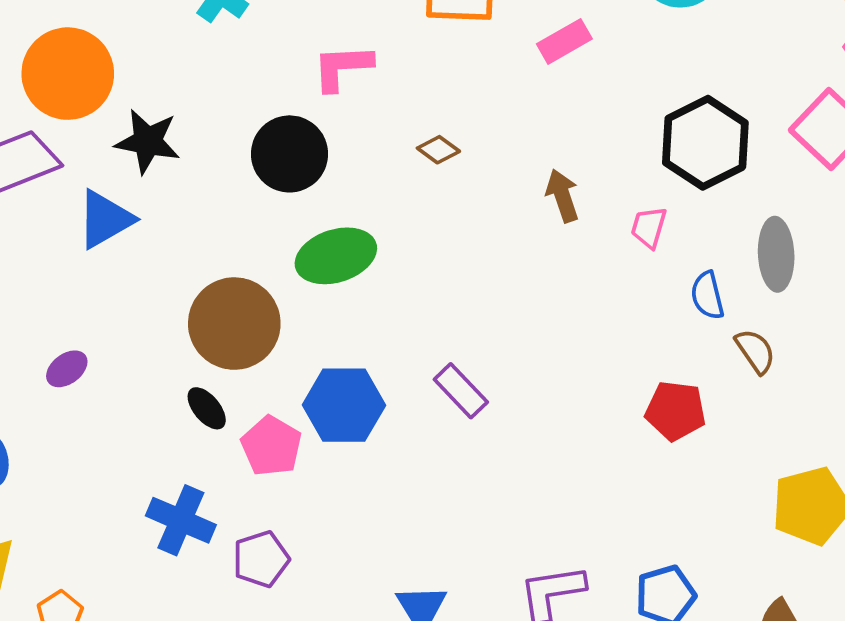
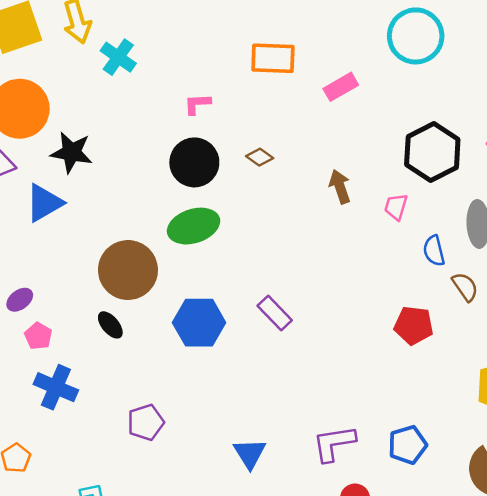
pink L-shape: (342, 67) -> (197, 104), size x0.7
black circle: (289, 154) -> (194, 162), moved
pink pentagon: (271, 446) -> (38, 336), moved, size x0.7
blue cross: (181, 520) -> (56, 387), moved

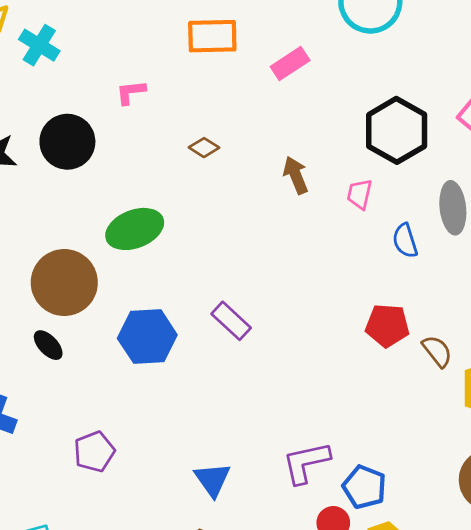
black circle: (194, 162) -> (67, 142), moved
brown semicircle: (465, 287) -> (437, 351), moved
blue pentagon: (408, 445) -> (364, 487), moved, turned -30

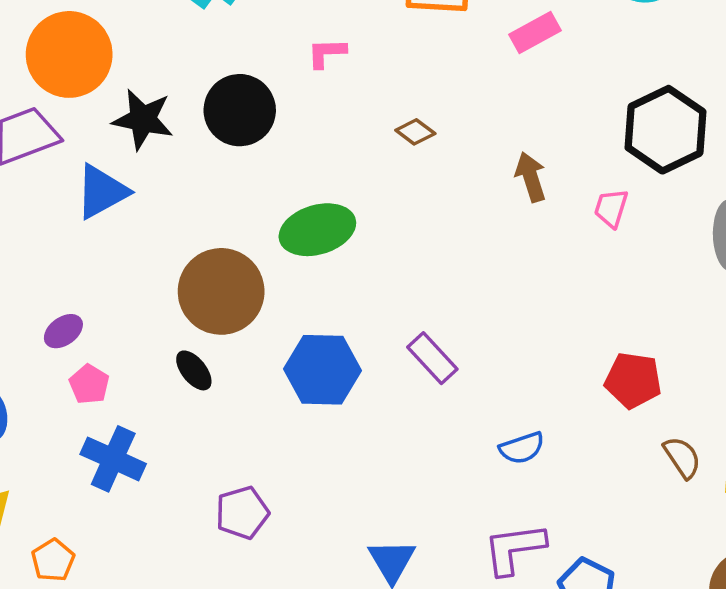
blue semicircle: (405, 241) -> (522, 448), moved, turned -96
brown semicircle: (437, 351) -> (682, 457), moved

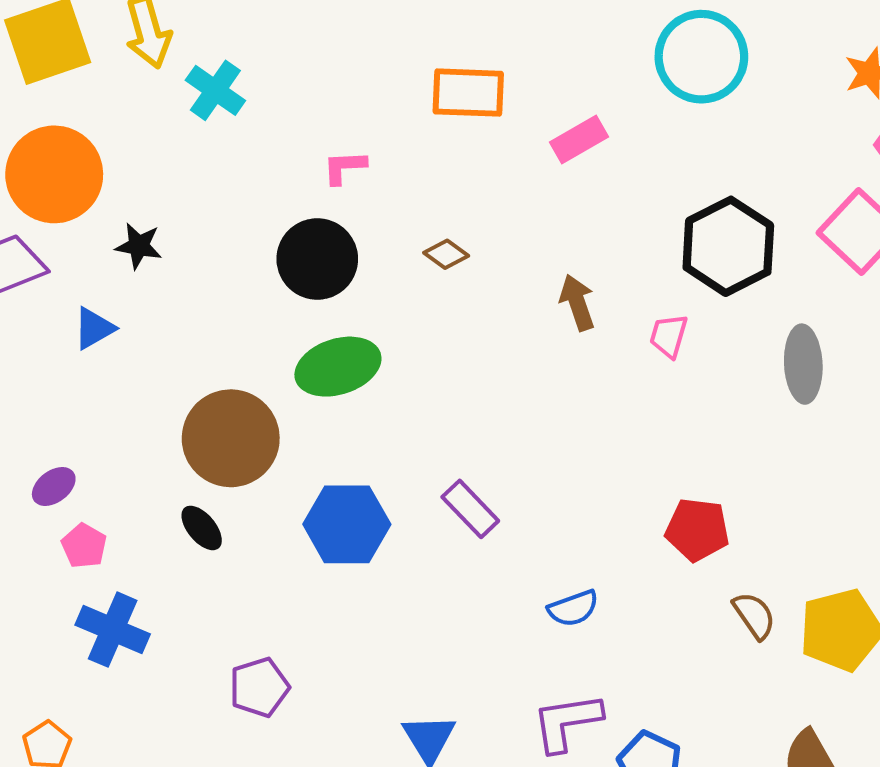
black circle: (240, 110) -> (317, 259), moved
black star: (143, 119) -> (139, 246), size x0.7
blue triangle: (102, 192) -> (94, 328), size x0.7

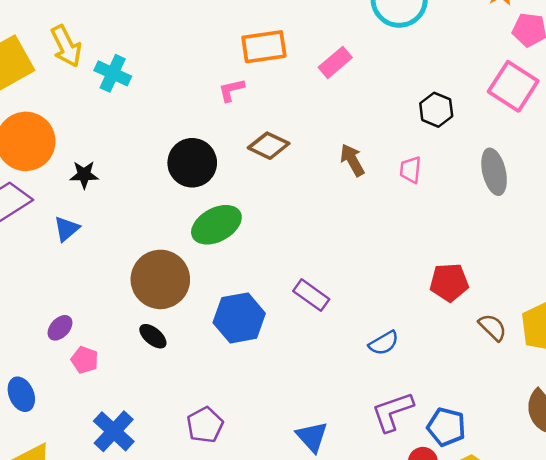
pink L-shape: (344, 167) -> (231, 90), moved
black hexagon: (728, 246) -> (436, 110), size x0.6
brown diamond: (446, 254) -> (269, 146), size x1.5
blue cross: (113, 630) -> (114, 431), moved, turned 30

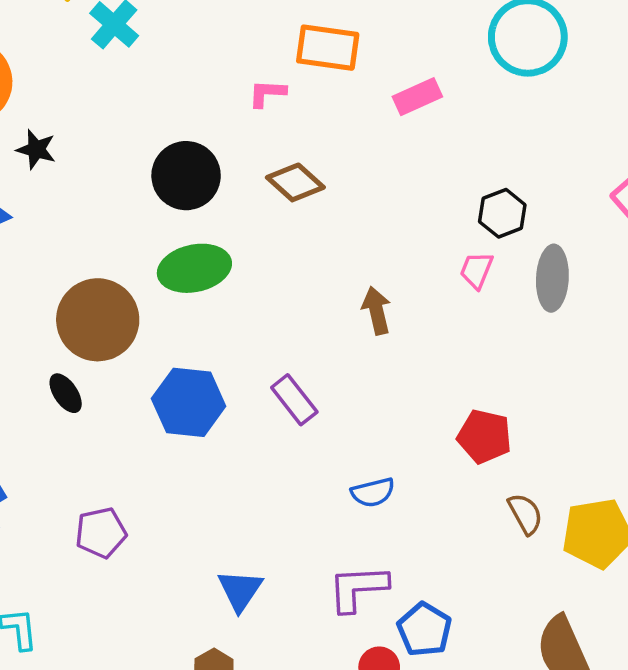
black hexagon: (436, 110) -> (502, 213), moved
brown arrow: (352, 160) -> (377, 311), moved
gray ellipse: (494, 172) -> (552, 278), moved

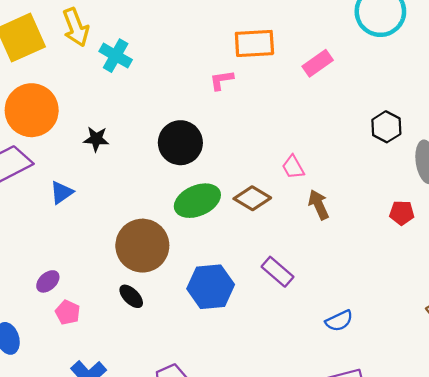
black star: (36, 149) -> (96, 139), moved
brown diamond: (295, 182) -> (252, 198), moved
pink trapezoid: (477, 270) -> (293, 167), moved, turned -40
red pentagon: (484, 436) -> (402, 213), moved, size x0.7

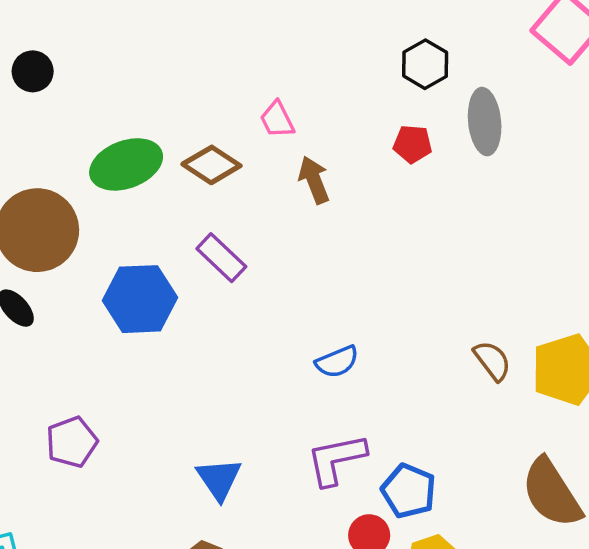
black circle: (180, 143) -> (33, 71), moved, size x0.6
red pentagon: (402, 213) -> (413, 144), moved
purple rectangle: (278, 272) -> (221, 258), moved

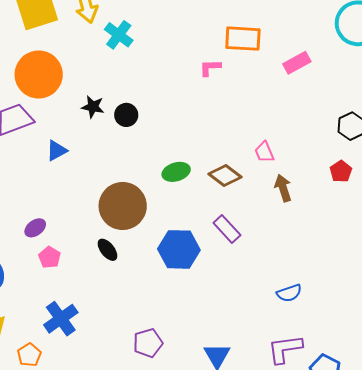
red pentagon: (413, 144) -> (341, 171), turned 30
green ellipse: (126, 164) -> (176, 172), size x0.7
purple pentagon: (72, 442) -> (148, 343), moved

